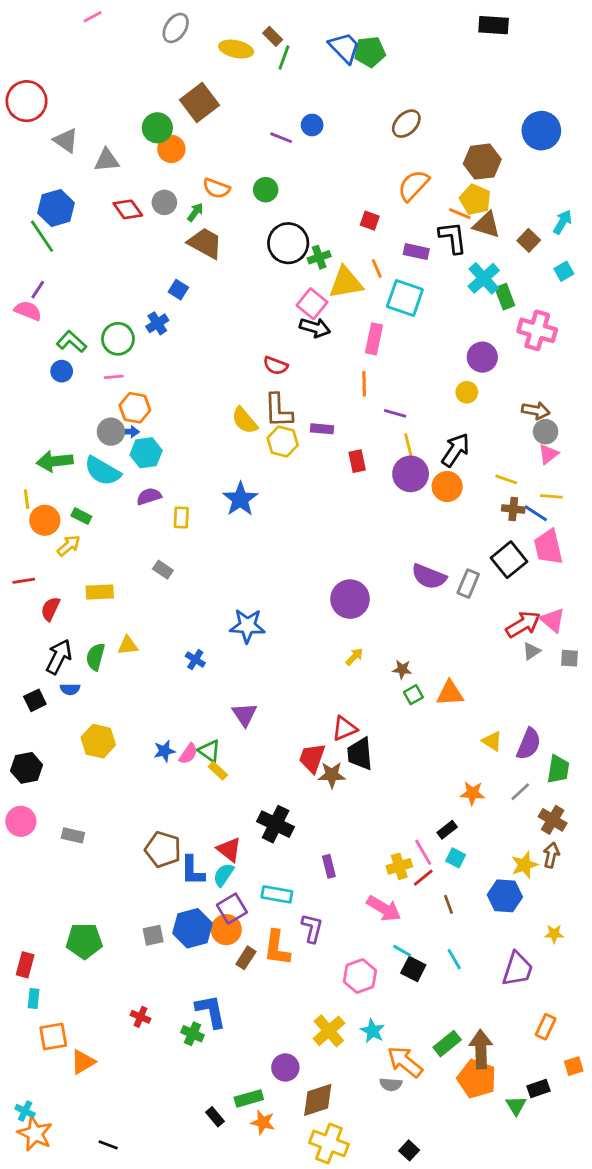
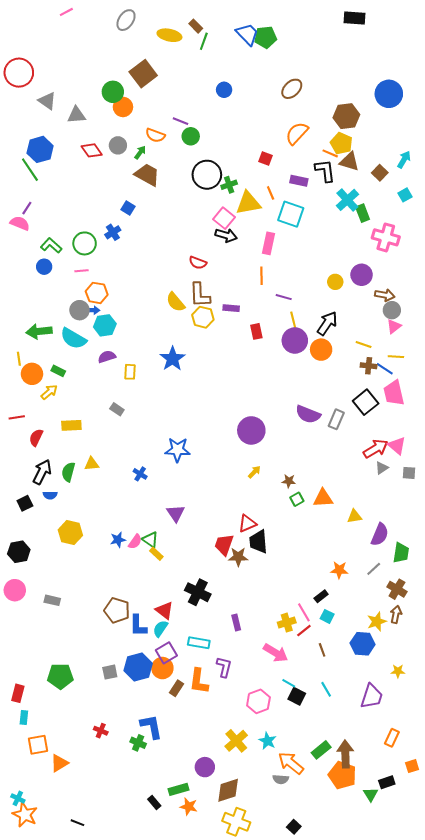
purple line: (281, 138) -> (181, 121), moved
purple circle: (482, 357) -> (362, 275), moved
yellow triangle: (492, 741) -> (354, 516), moved, turned -42

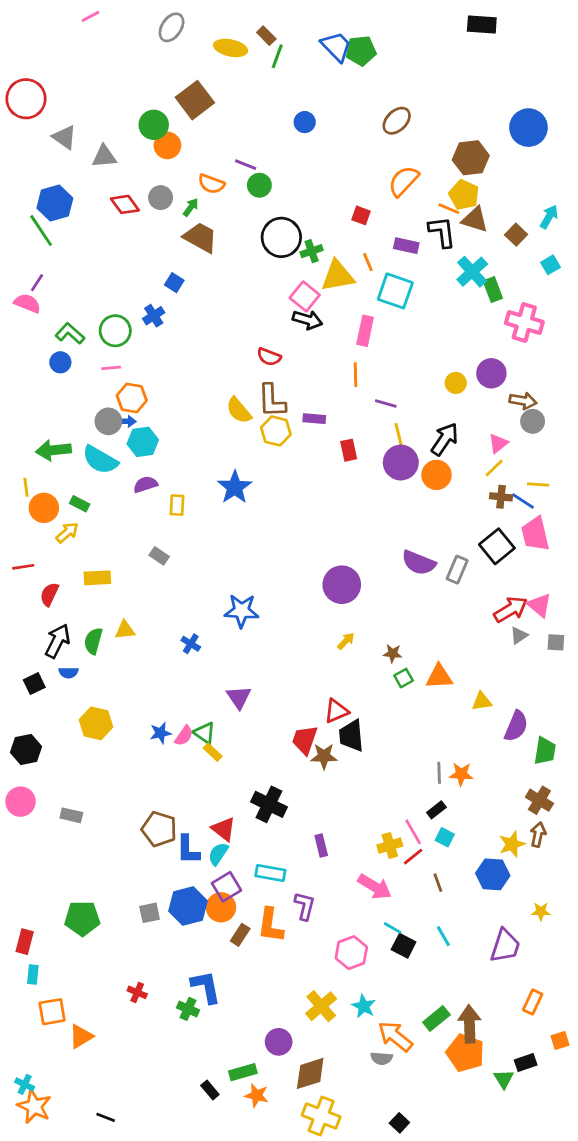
pink triangle: (394, 326) -> (498, 443), moved
yellow line: (364, 345) -> (494, 468), turned -63
gray line: (374, 569) -> (439, 773), moved, turned -49

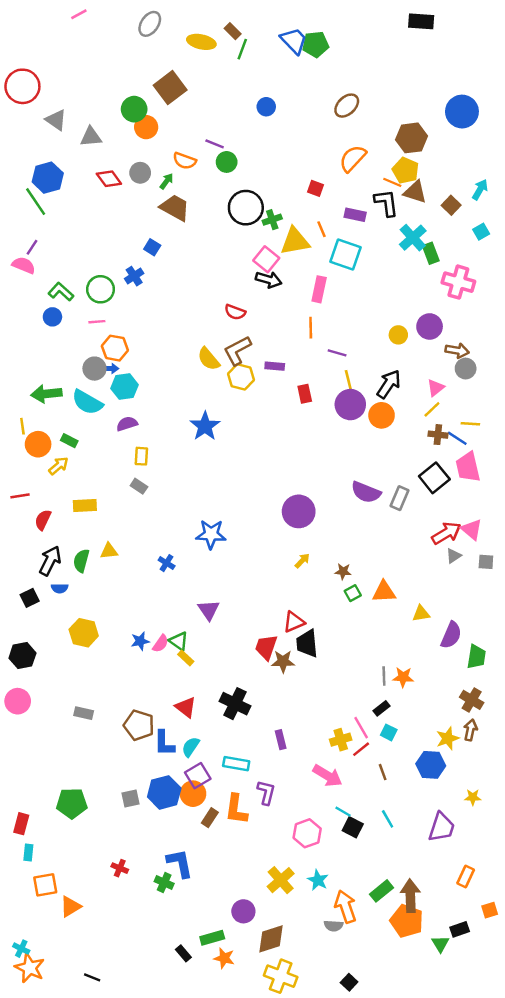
brown L-shape: (272, 401) -> (237, 351), turned 64
yellow rectangle: (177, 505) -> (141, 456), moved
gray rectangle: (71, 815) -> (84, 713), moved
red triangle: (224, 829) -> (186, 707), moved
orange arrow: (395, 1036) -> (345, 907), turned 32

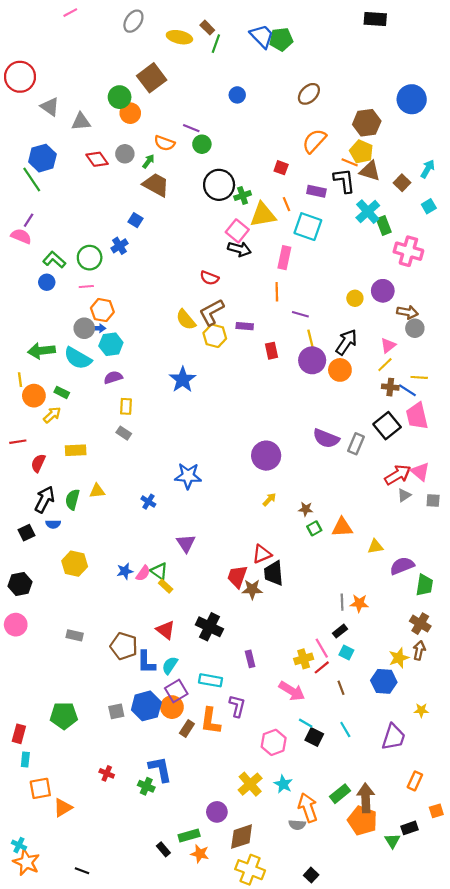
purple semicircle: (451, 635) -> (402, 566), turned -135

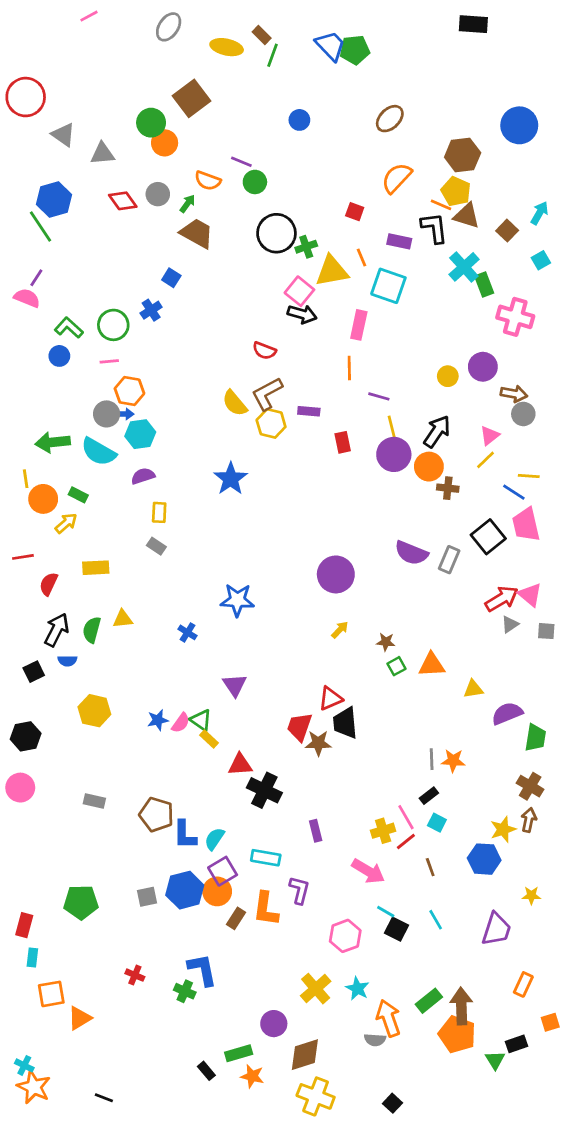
brown cross: (390, 387) -> (448, 488), moved
red triangle: (166, 630) -> (240, 765), moved, turned -42

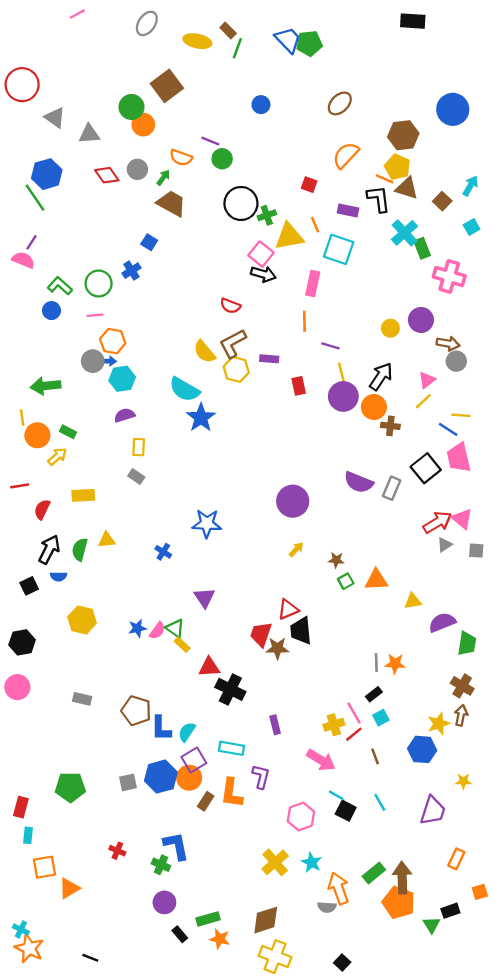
cyan semicircle: (98, 452) -> (184, 389), moved
cyan square: (437, 823) -> (381, 718), turned 35
purple circle: (274, 1024) -> (164, 902), moved

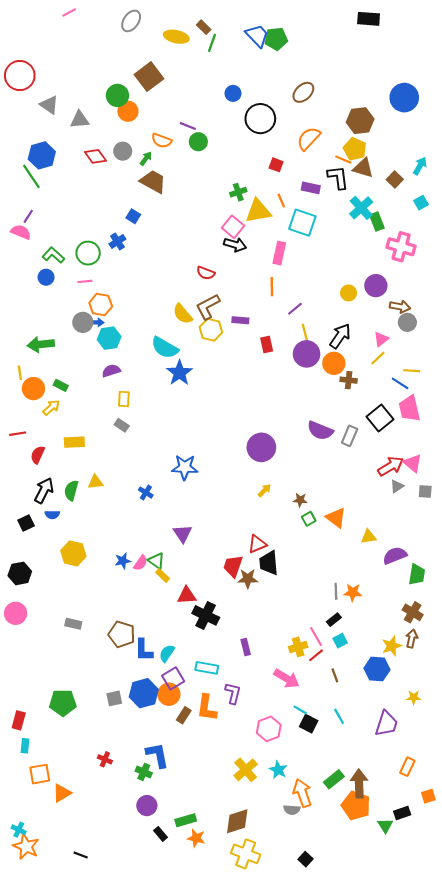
black circle: (241, 203) -> (260, 119), moved
purple line: (330, 346) -> (295, 309), turned -56
orange triangle: (376, 580) -> (336, 518), turned 40

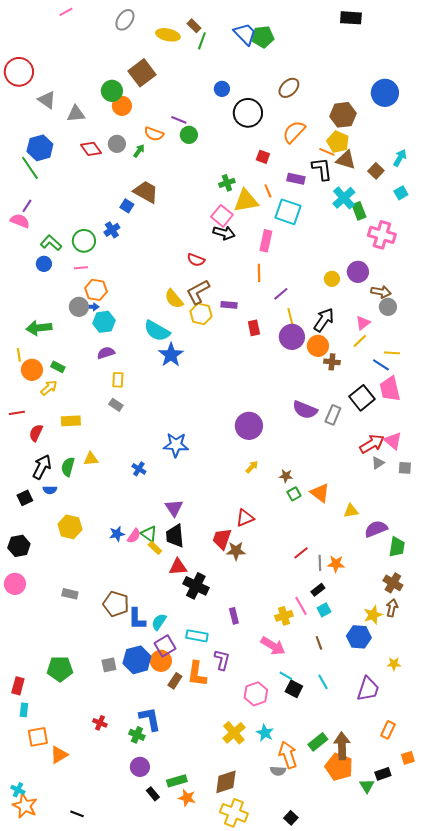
brown trapezoid: (153, 182) -> (146, 192), moved
black trapezoid: (269, 563) -> (175, 536), moved
red line: (316, 655) -> (301, 553), moved

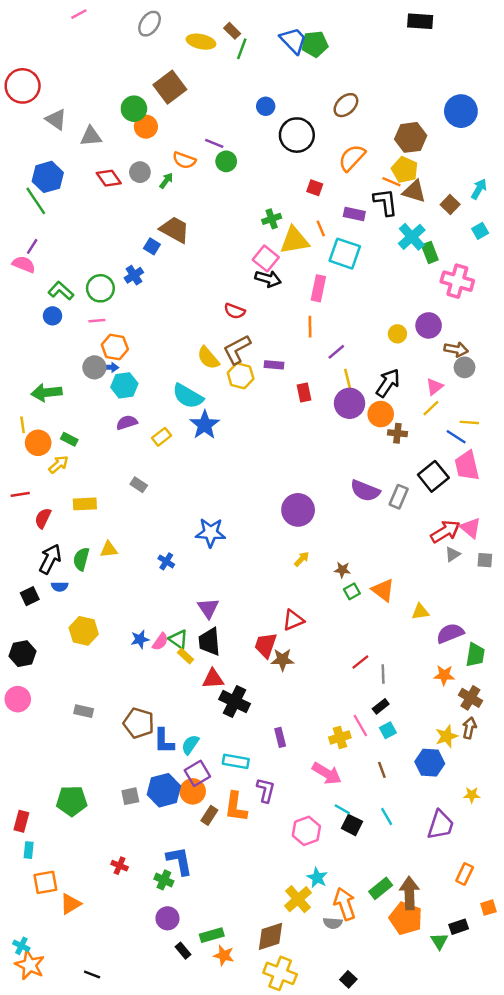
yellow rectangle: (118, 380) -> (161, 437), moved, turned 49
orange star: (336, 564) -> (444, 675), moved
yellow cross: (234, 733) -> (298, 899), moved

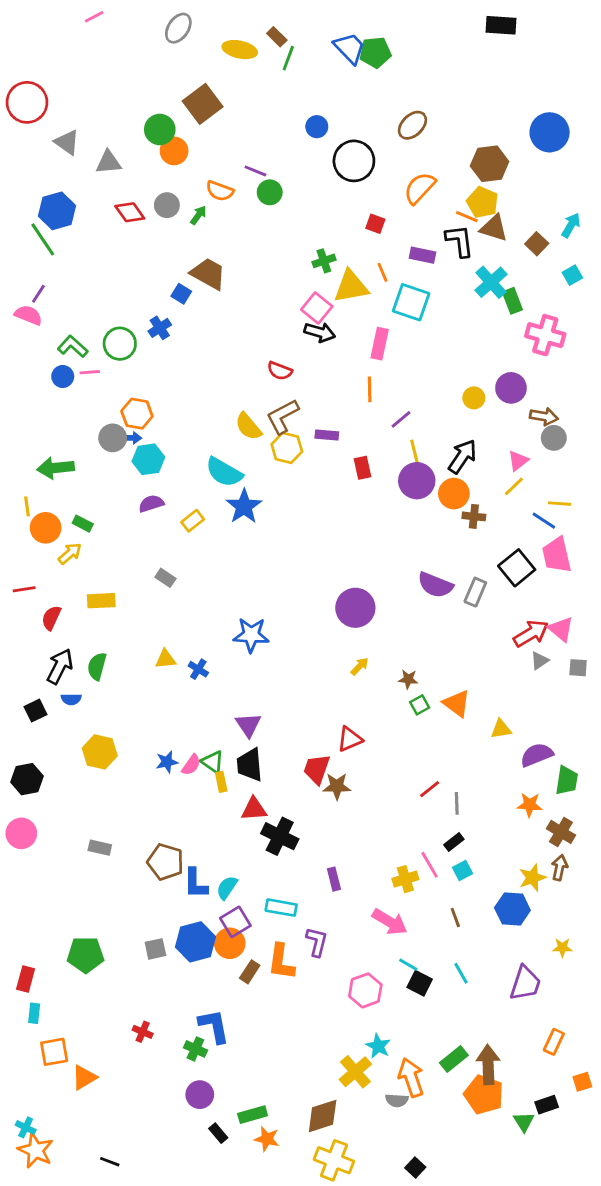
pink line: (97, 321) -> (90, 372), moved
yellow triangle: (109, 549) -> (165, 659), moved
yellow rectangle: (185, 656) -> (221, 782), turned 35

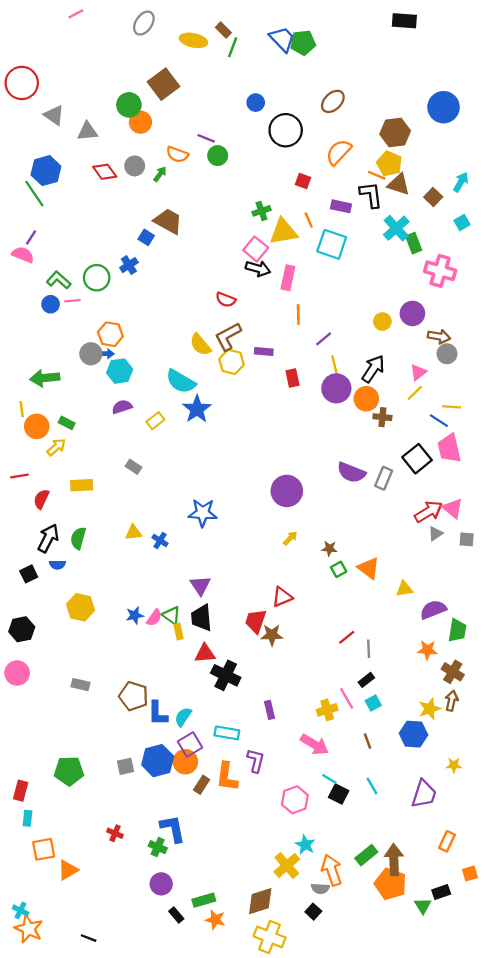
pink rectangle: (380, 344) -> (288, 278), moved
black square: (415, 1167) -> (313, 912), moved

